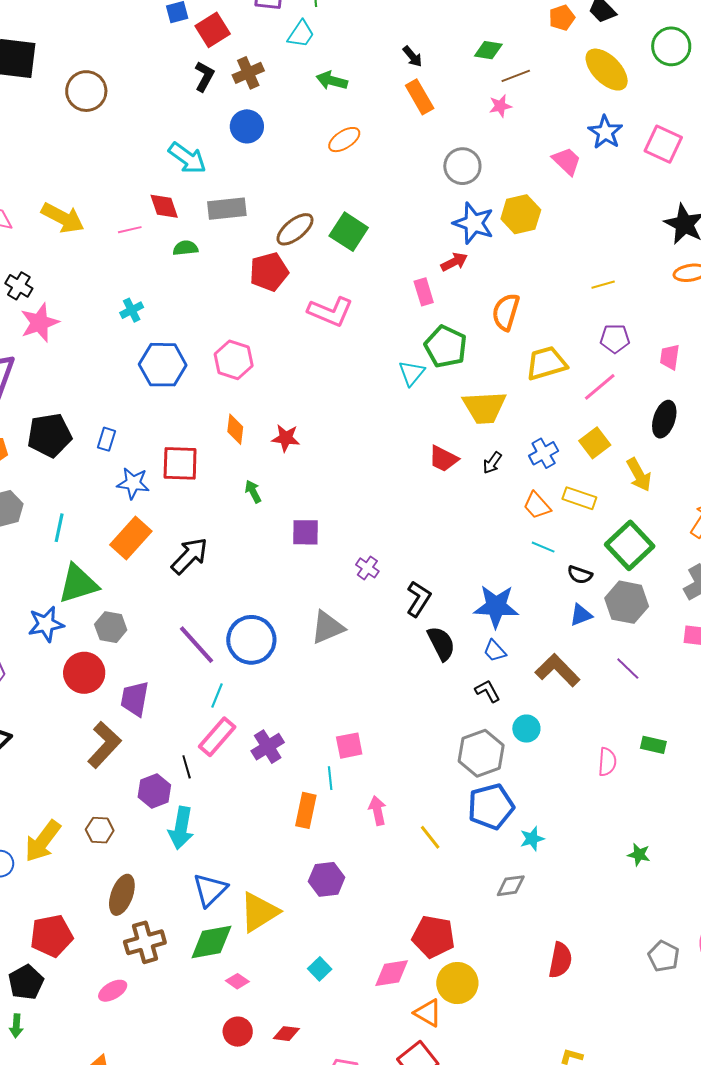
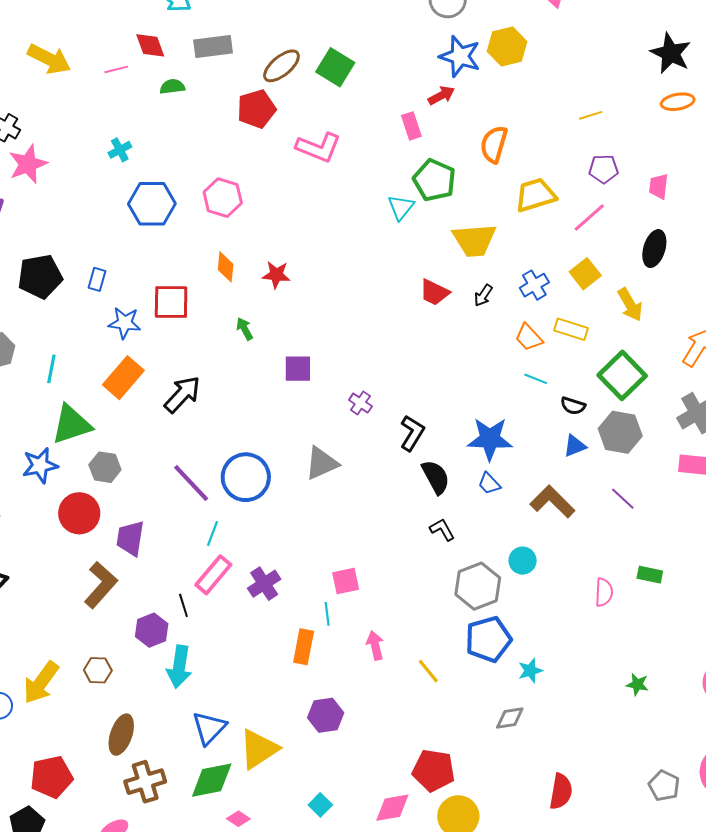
black L-shape: (488, 691) -> (442, 530), moved

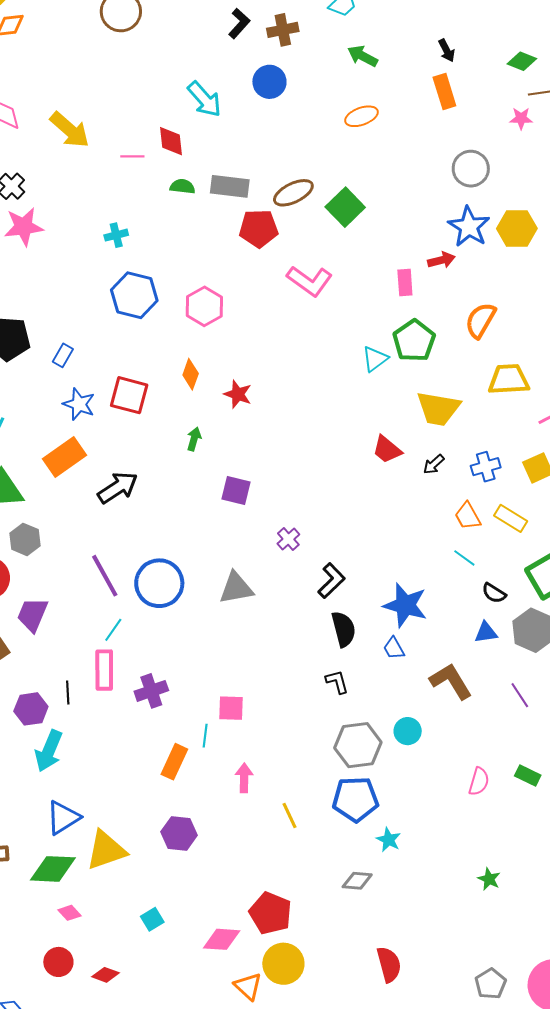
gray rectangle: (213, 46) -> (230, 186), moved
green arrow: (245, 329) -> (194, 439), turned 30
pink rectangle: (213, 575) -> (104, 670), turned -54
cyan star: (530, 671) -> (389, 840), turned 30
red semicircle: (561, 791) -> (389, 964), turned -39

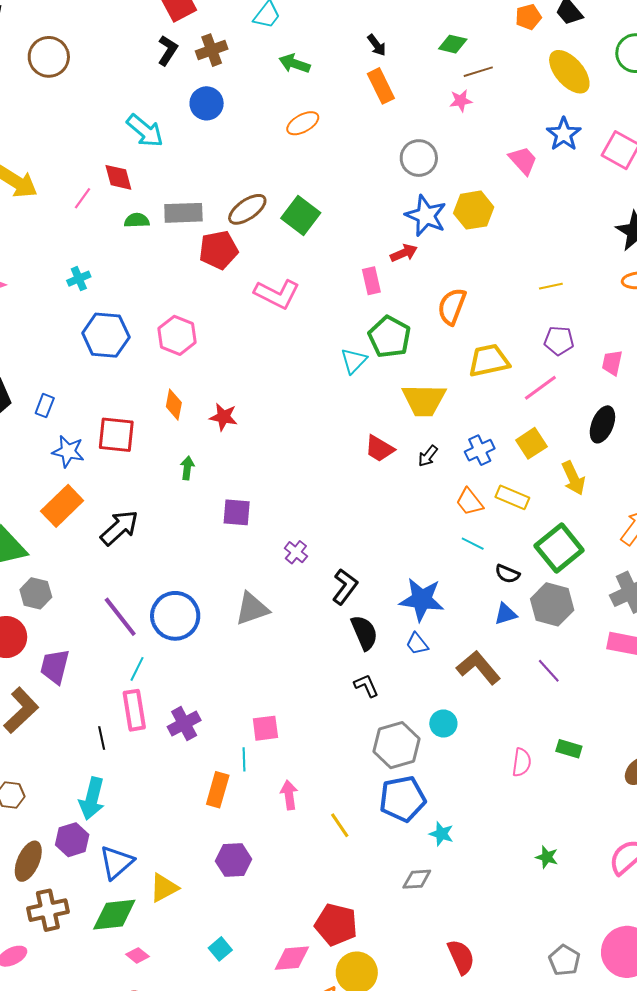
pink line: (132, 156) -> (82, 198), turned -45
purple hexagon: (31, 709) -> (72, 840), moved
yellow triangle: (106, 850) -> (164, 888), size x0.7

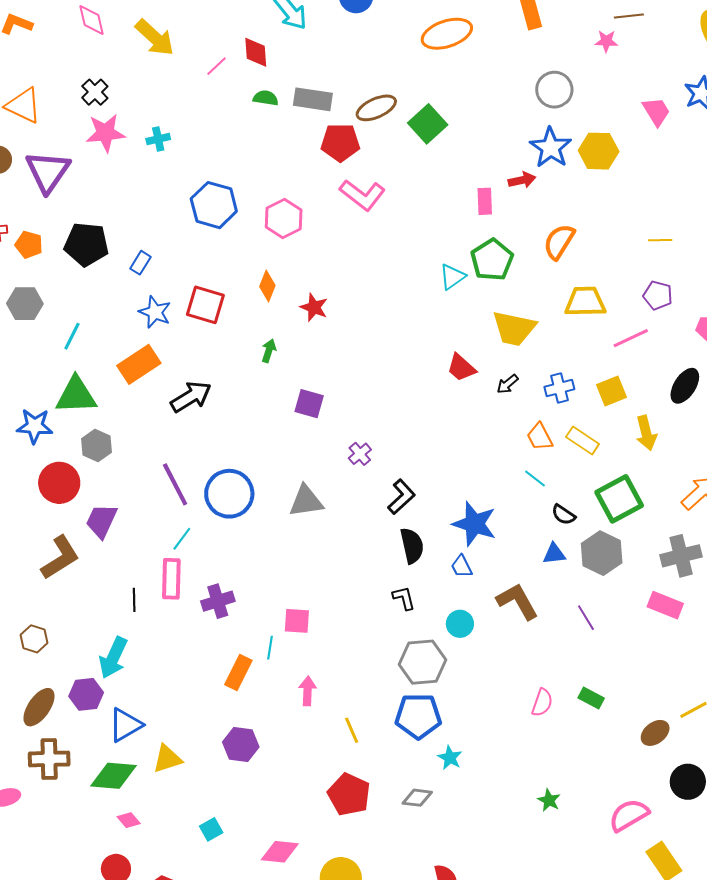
orange ellipse: (303, 123) -> (447, 34), size x1.5
cyan cross: (79, 279) -> (158, 139), moved
pink L-shape: (277, 294) -> (363, 195), moved
cyan circle: (443, 723) -> (460, 624), moved
red pentagon: (336, 925) -> (349, 794), moved

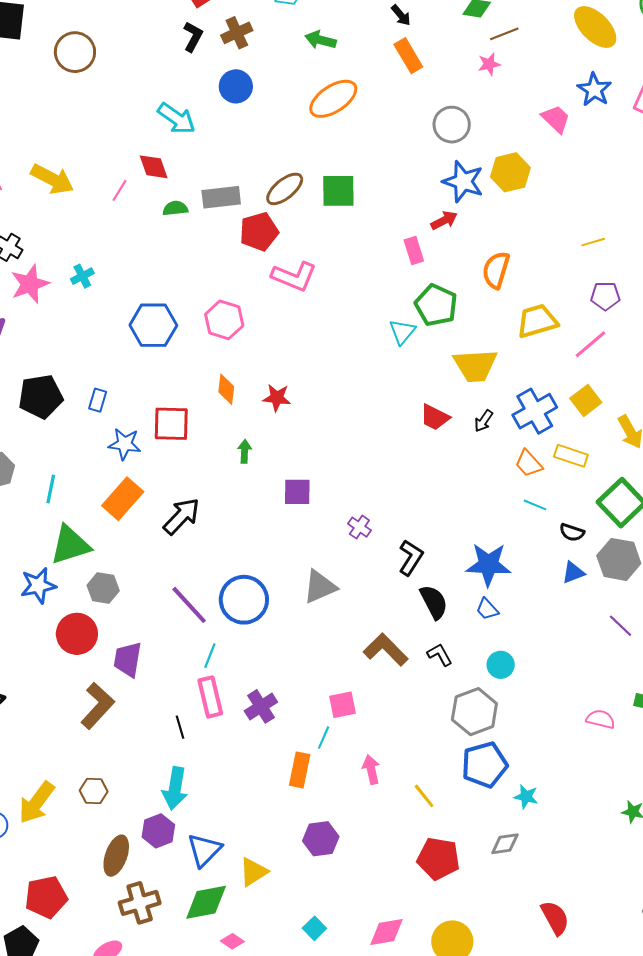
green square: (428, 124) -> (338, 191), turned -33
blue cross: (559, 388) -> (535, 411), size x1.5
brown L-shape: (517, 601) -> (386, 650), moved
cyan line: (270, 648) -> (324, 738), turned 30
pink semicircle: (542, 703) -> (601, 719), turned -80

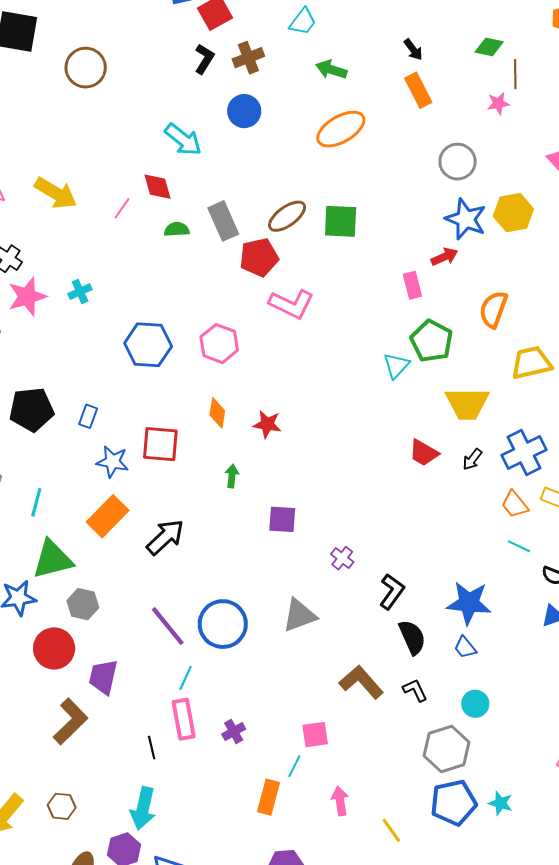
brown line: (504, 34) -> (515, 74), turned -72
gray rectangle: (221, 197) -> (223, 221), turned 69
purple cross: (261, 706) -> (234, 732), size x0.7
cyan star: (526, 797) -> (501, 803), moved

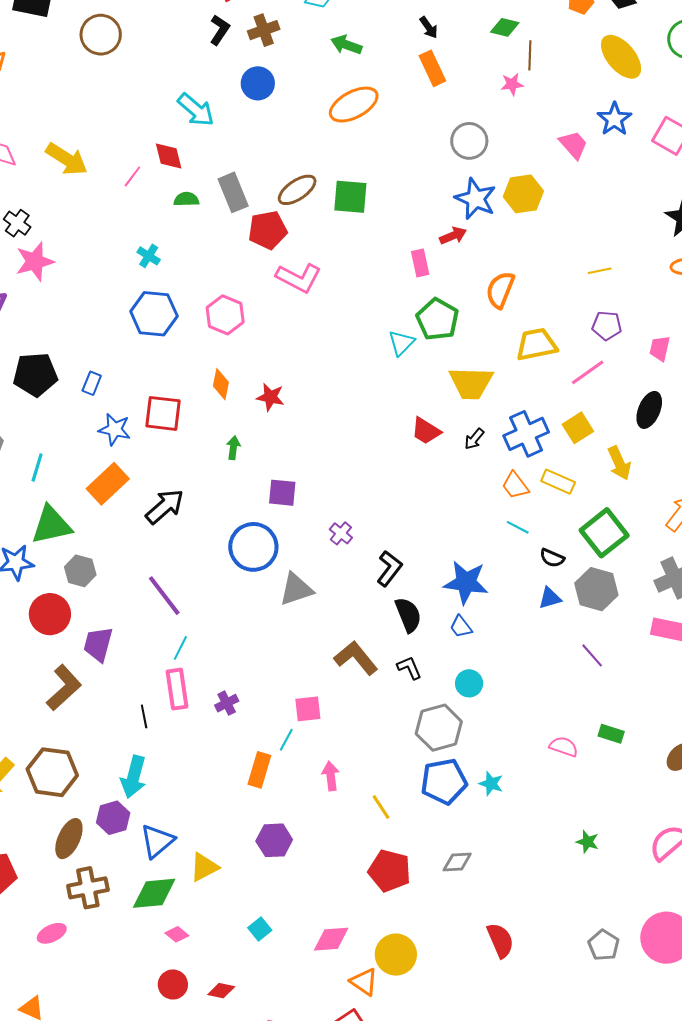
cyan cross: (80, 292) -> (149, 256), moved, turned -35
blue circle: (223, 624) -> (253, 547), moved
brown hexagon: (62, 806) -> (52, 772), size x1.8

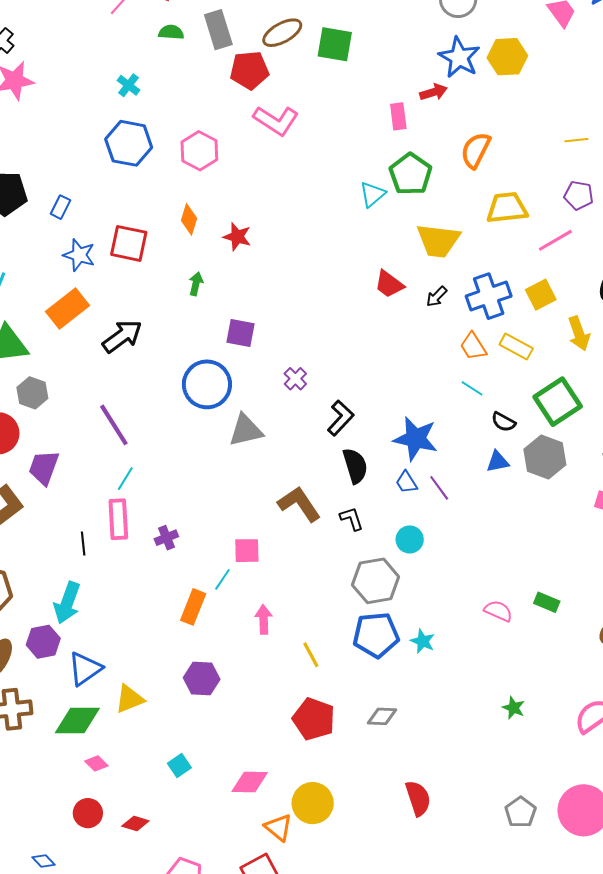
purple line: (592, 655) -> (439, 488), moved

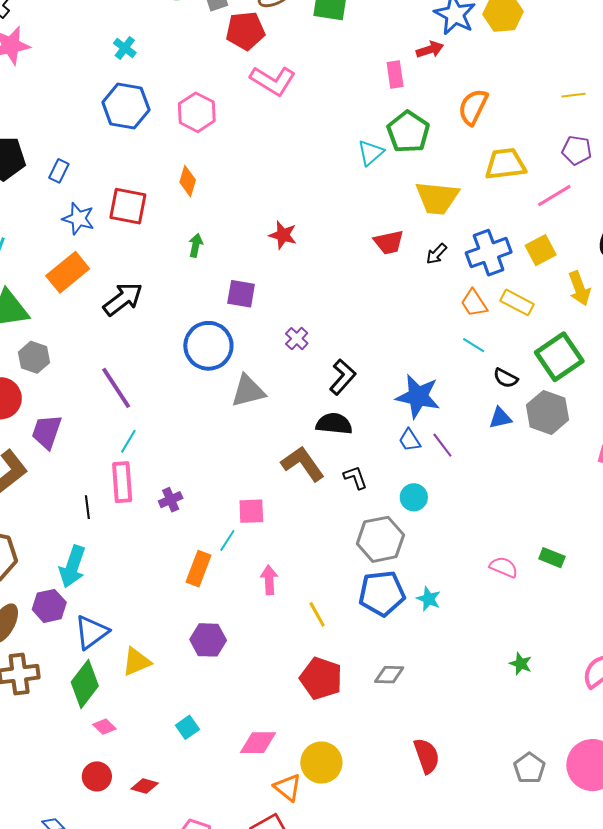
red star: (237, 237) -> (283, 235), moved
red trapezoid: (389, 284) -> (389, 242), turned -48
black semicircle: (355, 466) -> (334, 424), moved, turned -66
green diamond: (77, 720) -> (85, 684), turned -51

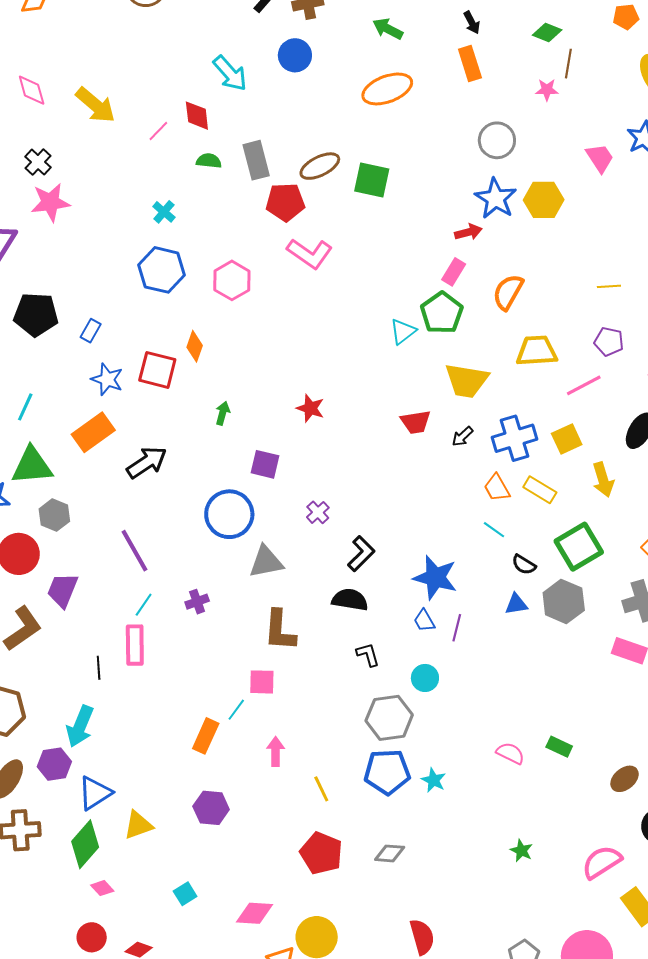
pink rectangle: (395, 74) -> (454, 272), moved, turned 36
orange diamond: (188, 181) -> (195, 346), moved
purple line: (442, 445) -> (457, 628), turned 48
brown L-shape: (303, 464) -> (280, 630), moved, turned -144
purple cross: (171, 500) -> (197, 602), moved

